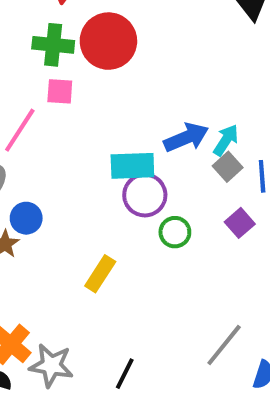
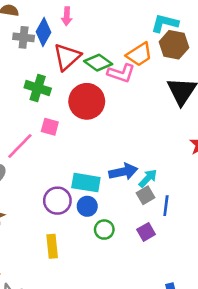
green cross: (53, 45) -> (38, 88), moved
purple circle: (145, 195) -> (57, 201), moved
blue circle: (26, 218) -> (87, 206), moved
yellow rectangle: (100, 274) -> (52, 246), turned -50

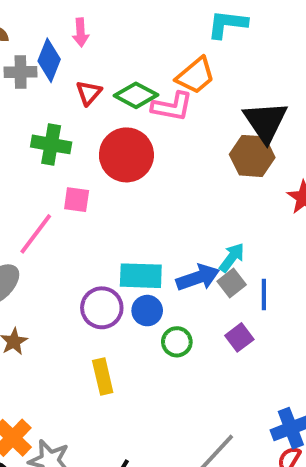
brown hexagon: (174, 45) -> (252, 156), moved
red triangle: (67, 57) -> (89, 93), size x0.6
blue arrow: (123, 172) -> (198, 278), moved

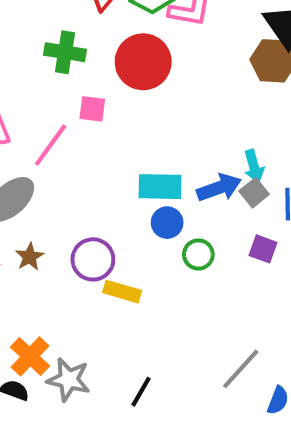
cyan arrow: (232, 258) -> (254, 166), turned 128
purple circle: (102, 308) -> (93, 259), moved
purple square: (239, 337) -> (263, 249), turned -32
yellow rectangle: (103, 376) -> (122, 292), turned -60

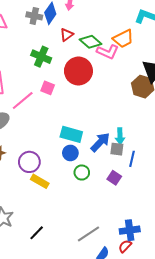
blue arrow: (219, 188) -> (100, 142), turned -40
gray square: (254, 193) -> (117, 149), turned 32

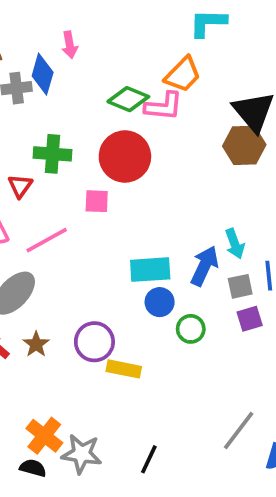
red triangle: (67, 35) -> (20, 186), moved
pink square: (48, 88) -> (97, 201), moved
pink line: (23, 100) -> (47, 240), turned 30
gray square: (117, 149) -> (240, 286), moved
purple square: (114, 178) -> (250, 319), turned -32

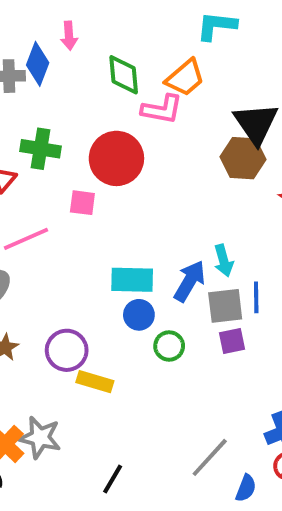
green diamond: (128, 99) -> (124, 75), moved, turned 57
gray square: (240, 286) -> (225, 306), size x1.4
gray star: (82, 454) -> (40, 437), moved

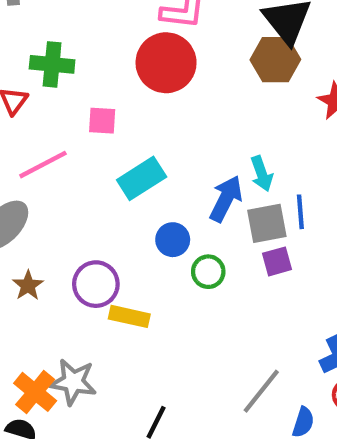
red circle: (116, 158) -> (166, 63), moved
cyan rectangle: (132, 280) -> (142, 178), moved, turned -30

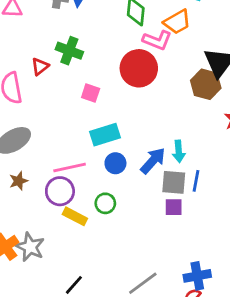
pink line: (43, 165) -> (70, 168), moved
blue circle: (173, 240) -> (115, 163), moved
green circle: (208, 272) -> (105, 203), moved

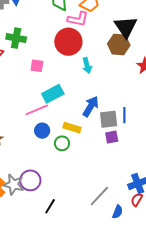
cyan arrow: (179, 151) -> (87, 66), moved
blue circle: (115, 163) -> (42, 131), moved
pink line: (70, 168) -> (37, 110), moved
purple circle: (60, 191) -> (30, 180), moved
yellow rectangle: (75, 216) -> (72, 128), moved

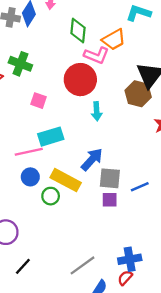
blue line: (124, 115) -> (140, 187), moved, turned 56
yellow rectangle: (72, 128) -> (66, 180), size x1.4

